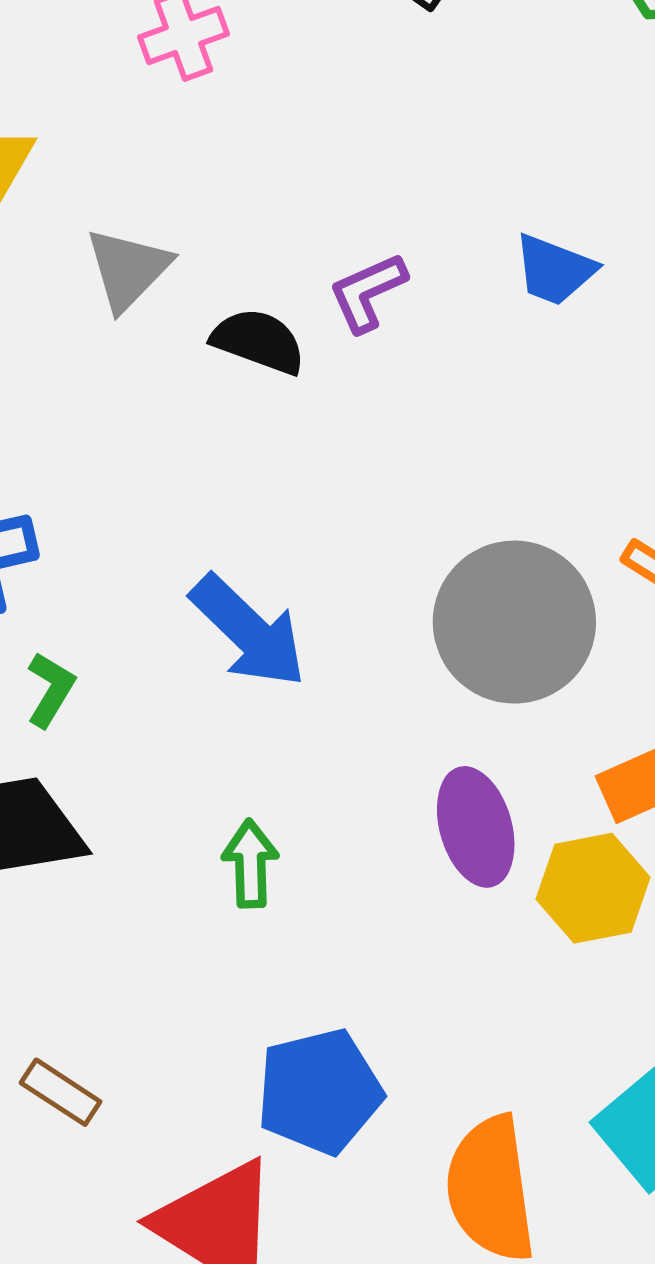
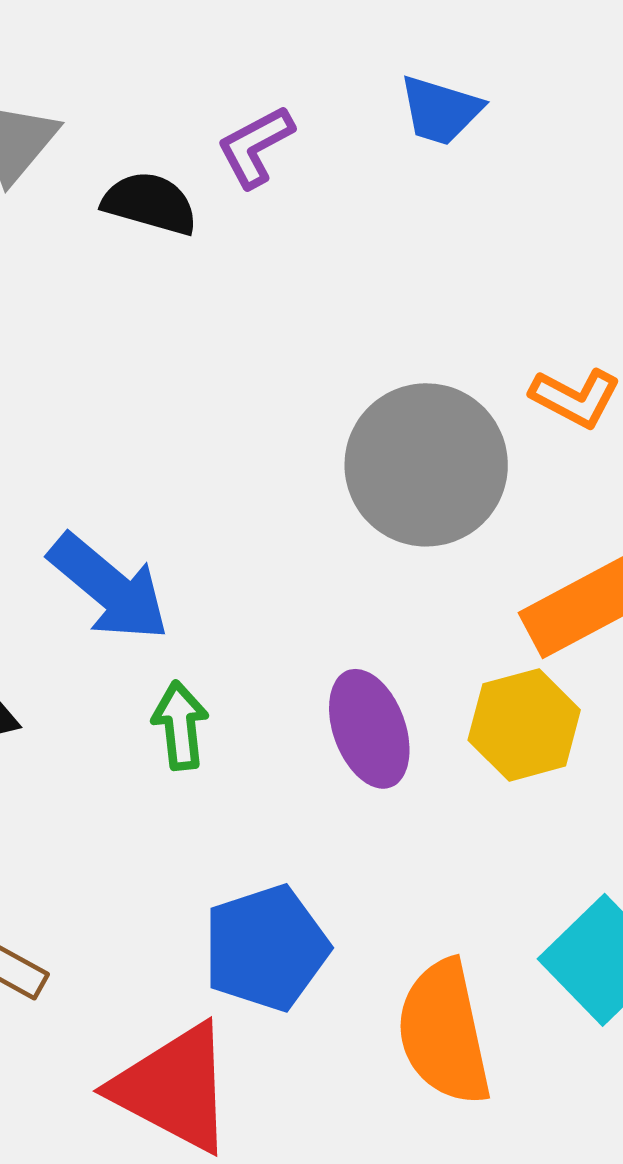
blue arrow: (248, 631) -> (109, 588), moved
purple ellipse: (476, 827) -> (369, 729), moved

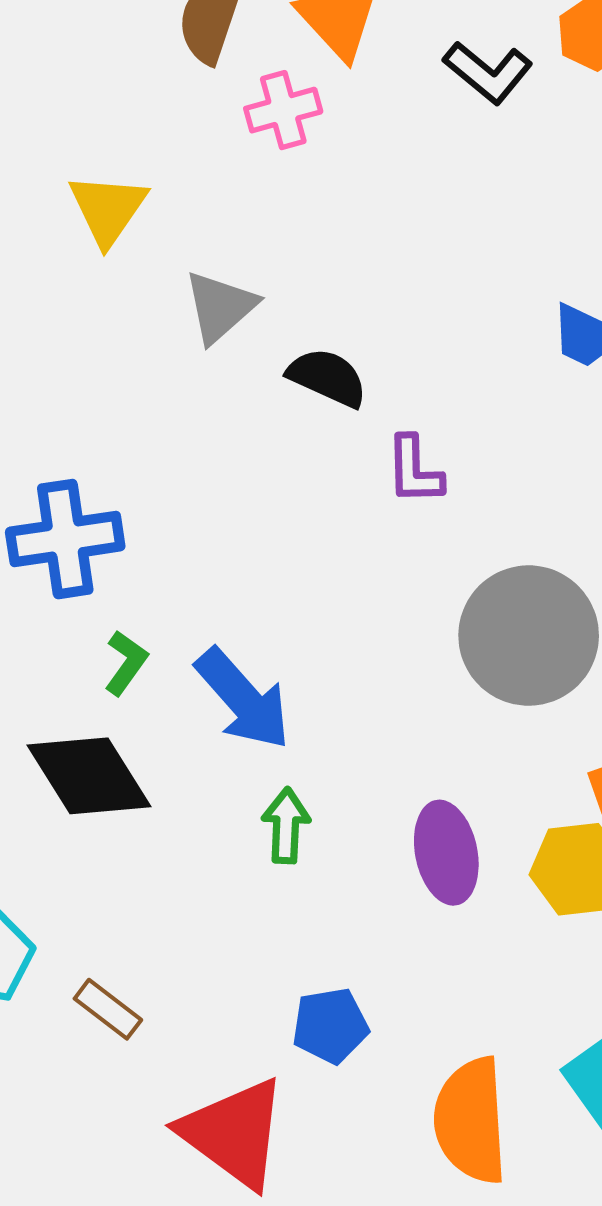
purple L-shape: (255, 146) -> (414, 470), moved, turned -72
blue pentagon: (266, 948) -> (330, 1026), size x0.7

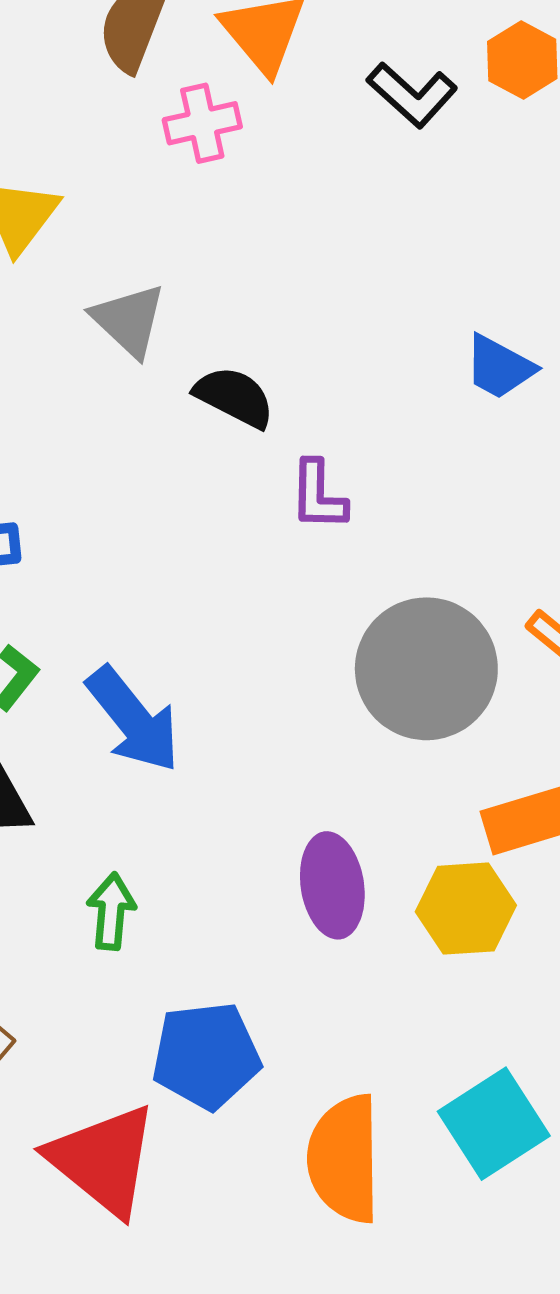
gray triangle: (220, 307) -> (129, 320), turned -38
green arrow: (286, 826) -> (111, 911), moved
blue pentagon: (330, 1026) -> (206, 1056), size x1.4

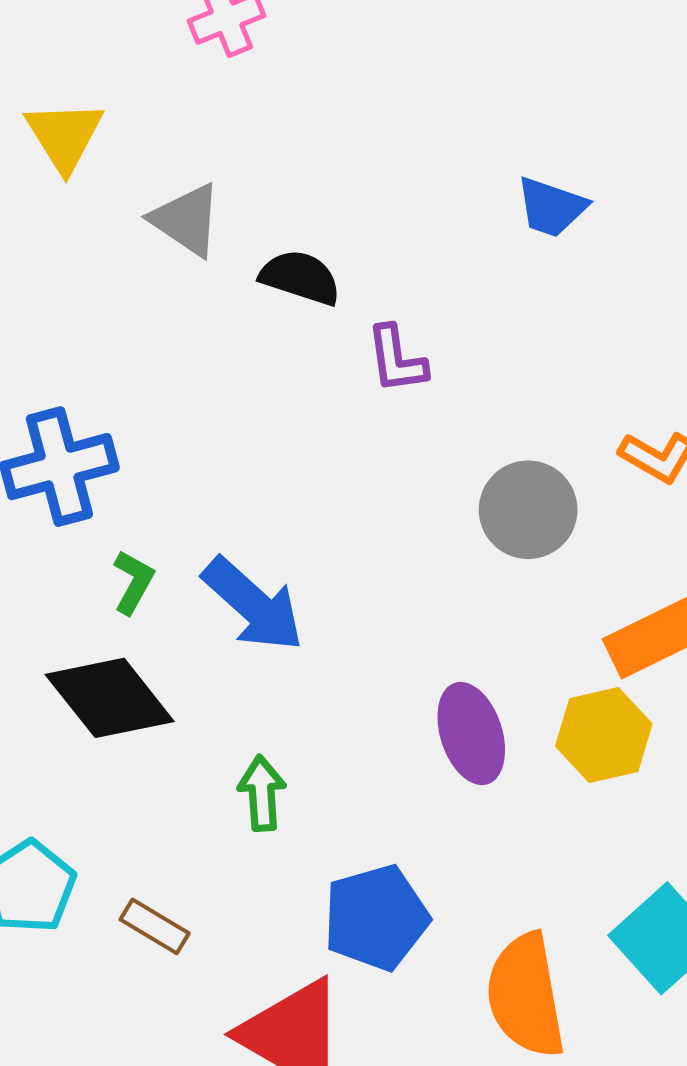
gray circle: (426, 669) -> (528, 510), size x0.7

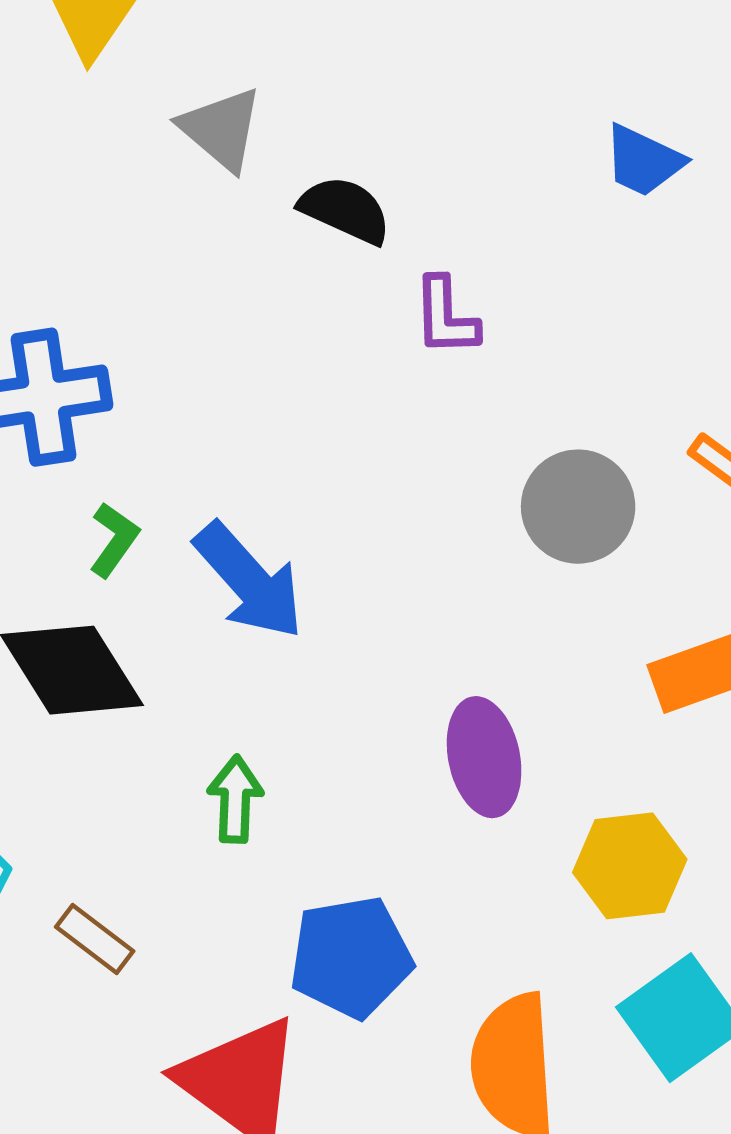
yellow hexagon: (604, 735) -> (630, 866), moved

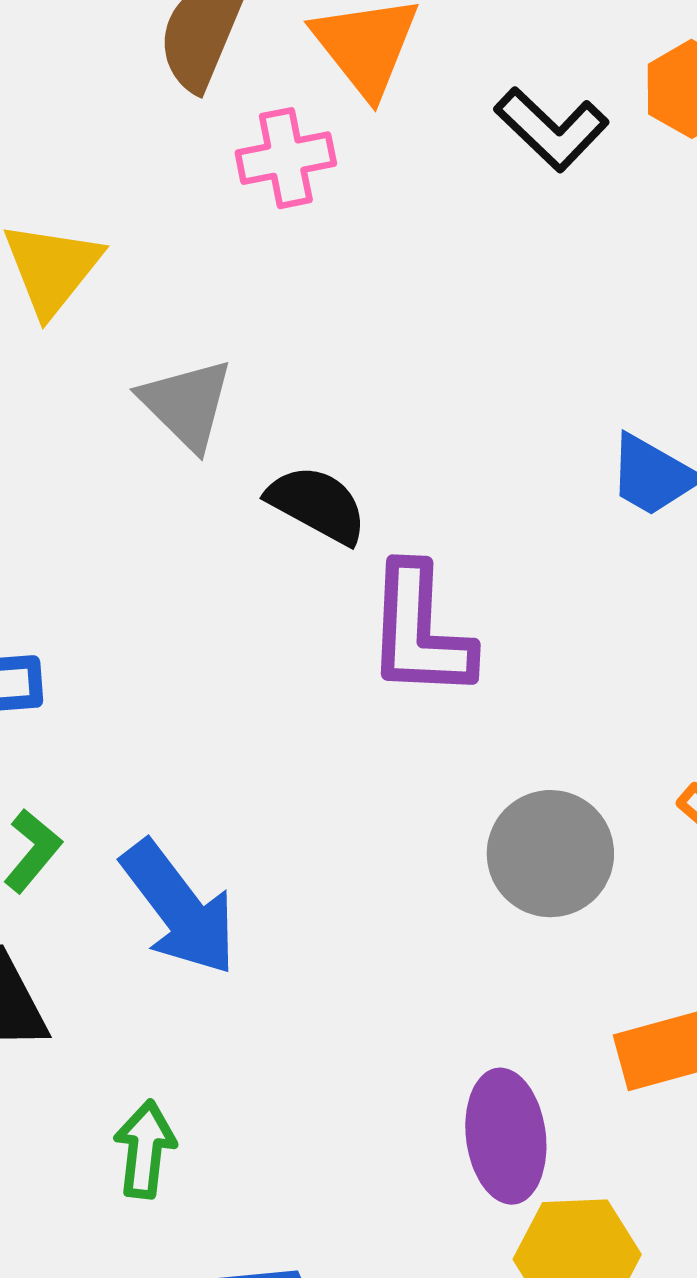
purple L-shape: (446, 316) -> (420, 631), size x1.5
purple ellipse: (484, 757) -> (506, 1136), moved

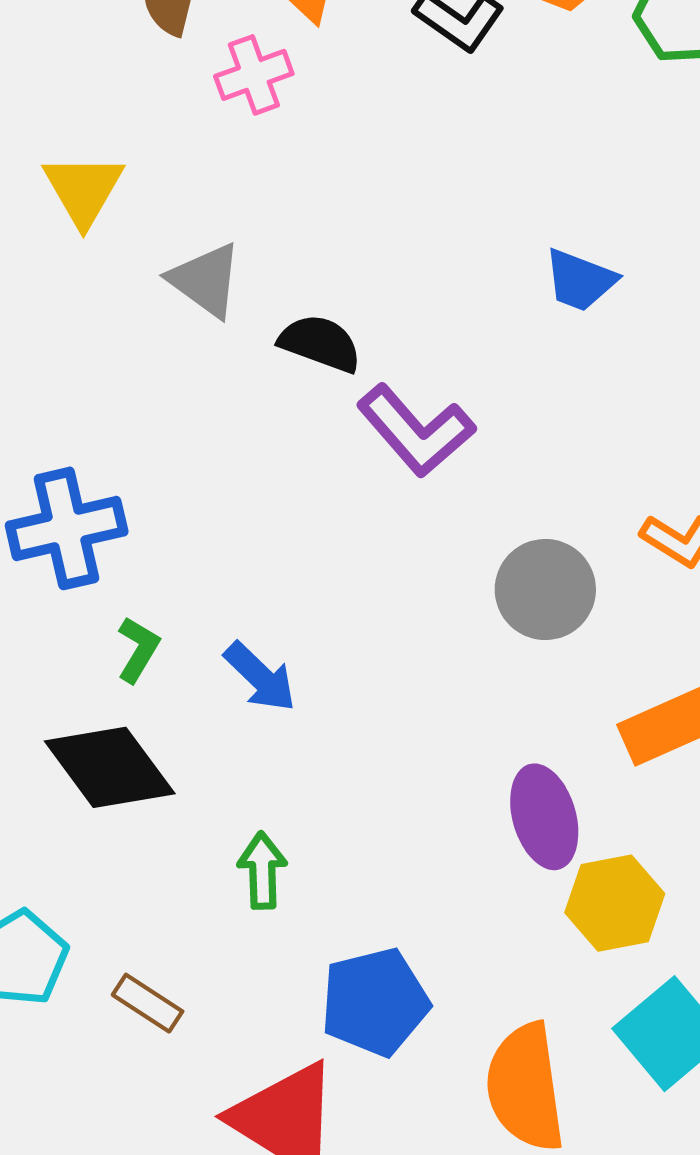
purple L-shape: (420, 631) -> (416, 431), turned -35
blue arrow: (179, 908) -> (260, 677), size x0.7

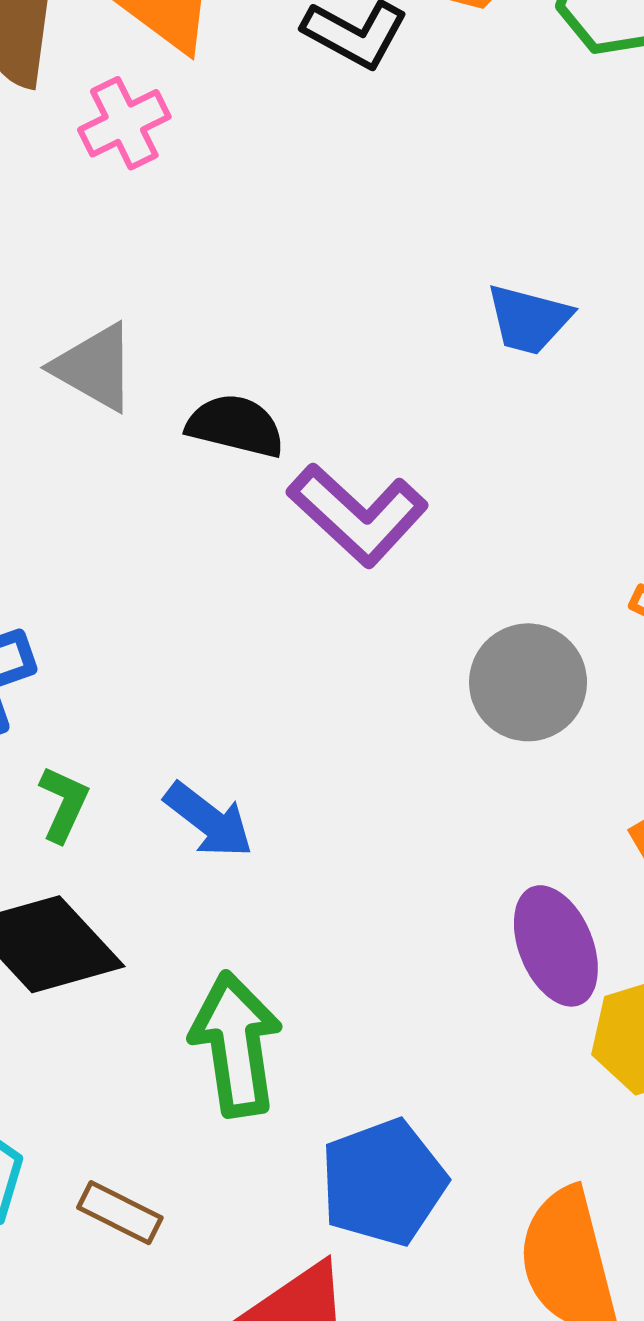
green arrow: (262, 870) -> (236, 1044), size x1.6

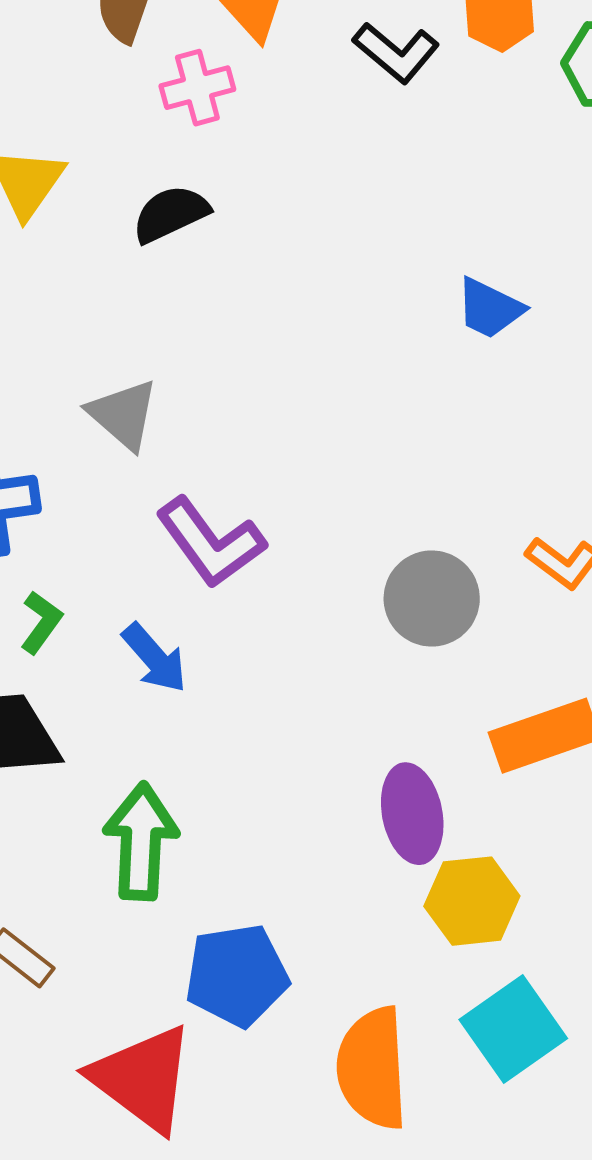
gray triangle: (94, 367) -> (123, 414), moved
black semicircle: (235, 426) -> (171, 214), moved, turned -50
purple L-shape: (358, 515) -> (211, 542), moved

